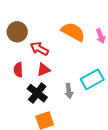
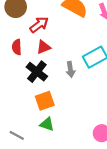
red arrow: (39, 49) -> (39, 25), turned 114

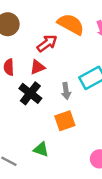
red arrow: (39, 25) -> (47, 43), moved
orange square: (45, 101) -> (65, 121), moved

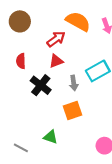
red triangle: (37, 67) -> (56, 61), moved

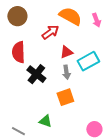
red semicircle: (21, 61) -> (18, 52), size x1.5
red triangle: (56, 61) -> (66, 52), moved

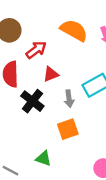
red arrow: (50, 32) -> (36, 50), moved
red triangle: (66, 52) -> (51, 74), moved

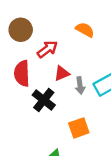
orange semicircle: (74, 30) -> (85, 30), size x0.7
gray arrow: (69, 99) -> (80, 86), moved

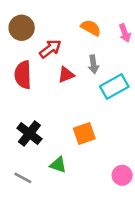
gray arrow: (80, 86) -> (93, 64), moved
black cross: (44, 100) -> (29, 133), moved

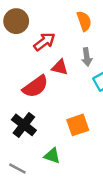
orange semicircle: (91, 28) -> (84, 21), turned 42
red semicircle: (23, 75) -> (35, 86), moved, turned -124
red triangle: (66, 75) -> (60, 67), turned 36

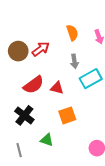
brown circle: (16, 21) -> (18, 51), moved
red triangle: (60, 67) -> (57, 88), moved
gray line: (17, 169) -> (19, 150), turned 48

